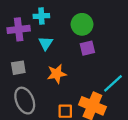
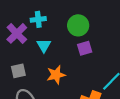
purple cross: (19, 29) -> (17, 33), turned -35

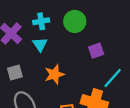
cyan cross: (38, 19) -> (41, 21), moved
purple square: (85, 48) -> (96, 51), moved

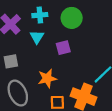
purple square: (96, 51) -> (63, 48), moved
orange star: (54, 74) -> (47, 78), moved

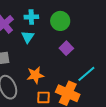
purple square: (63, 48) -> (66, 48), moved, turned -32

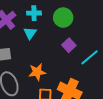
cyan line: (86, 74) -> (90, 57), moved

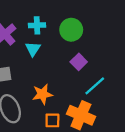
cyan line: (90, 57) -> (95, 86), moved

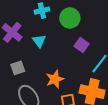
cyan cross: (37, 25) -> (42, 11), moved

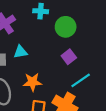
cyan triangle: (39, 41) -> (20, 52), moved, turned 40

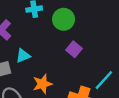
cyan line: (81, 80) -> (104, 80), moved

